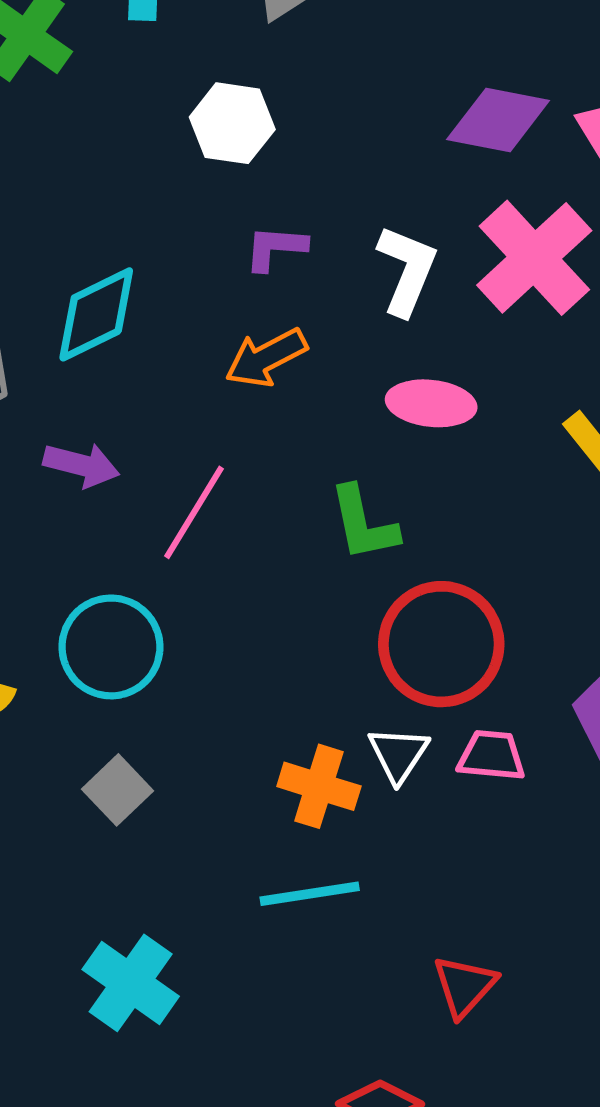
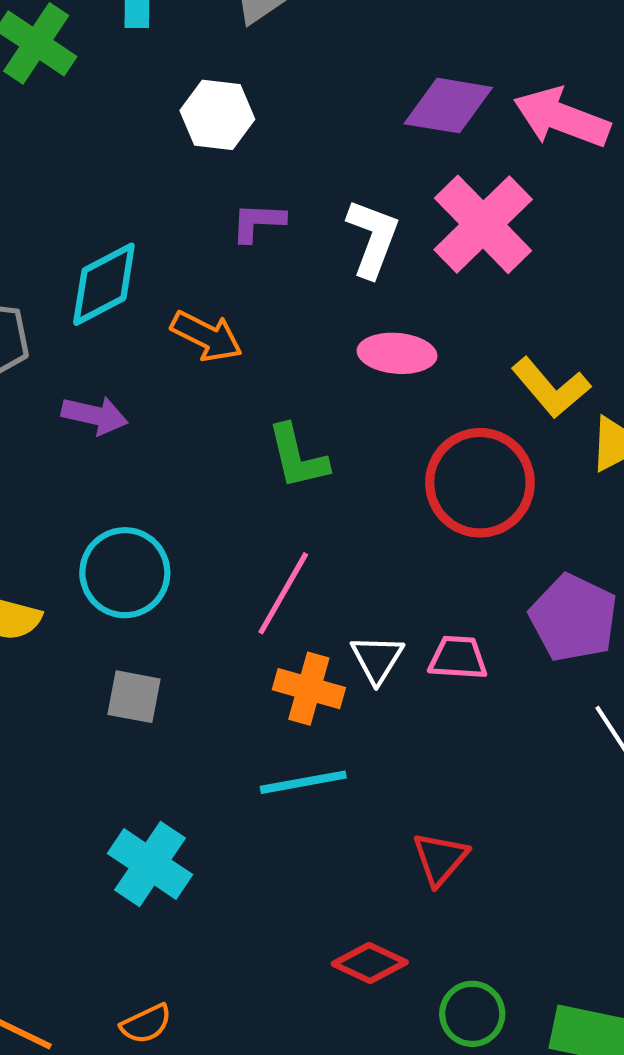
orange arrow: (266, 358) -> (207, 336), moved, turned -124
pink line: (194, 512) -> (283, 593), moved
green L-shape: (363, 523) -> (297, 457), moved
red circle: (441, 644) -> (480, 483), moved
gray square: (117, 790) -> (134, 697), turned -34

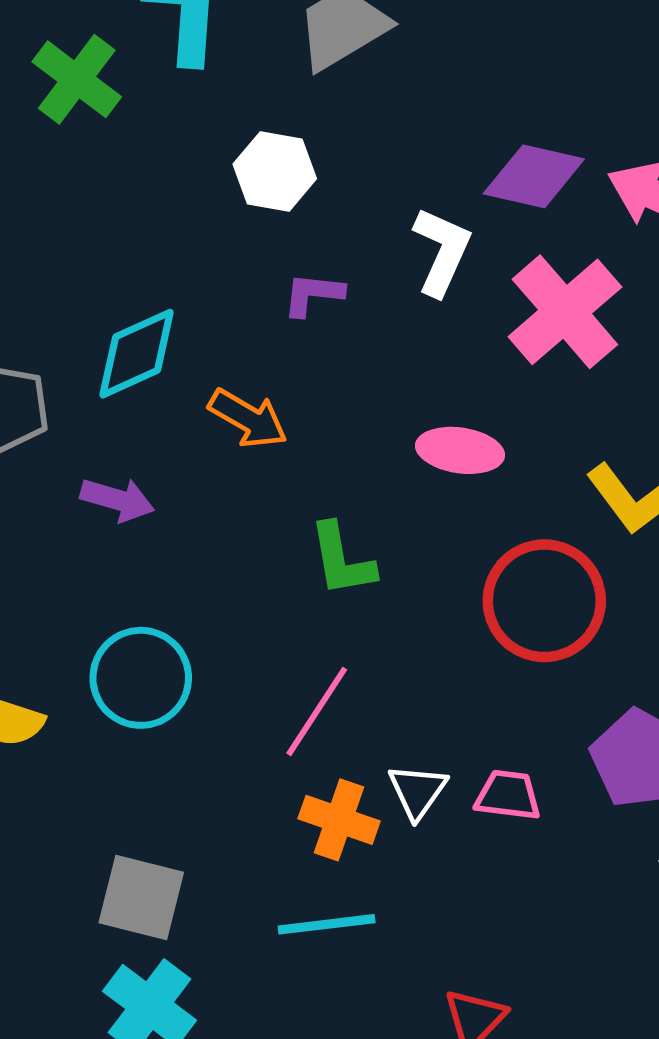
white L-shape: (373, 238) -> (442, 251), moved
gray square: (134, 697) -> (141, 897), moved, size x1.4

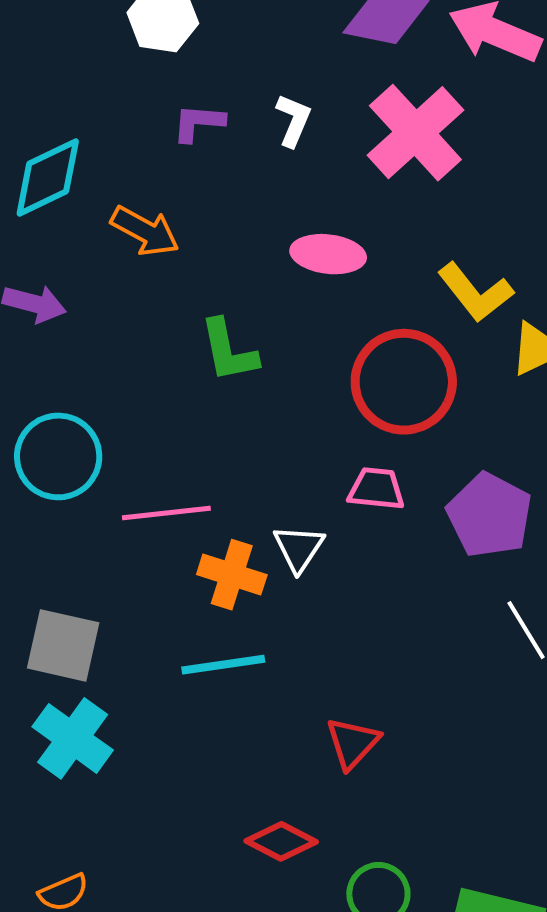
white L-shape: (442, 251) -> (293, 120), moved, size x0.7
pink line: (317, 711) -> (166, 513), moved, turned 52
pink trapezoid: (508, 795) -> (376, 489), moved

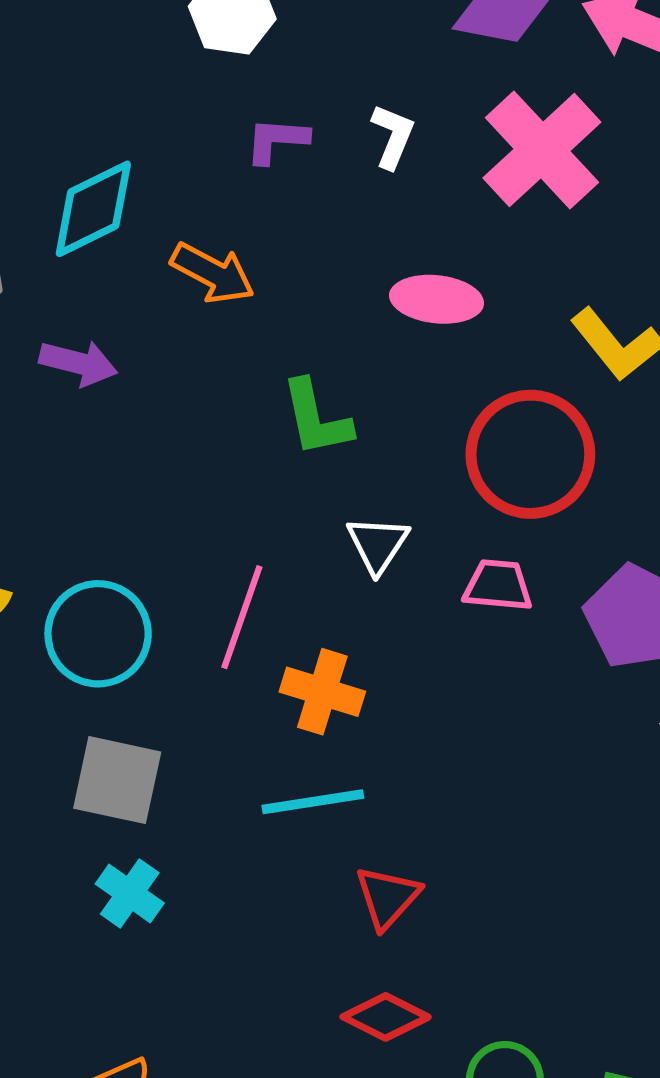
cyan circle: (58, 456) -> (98, 634), moved
pink line: (166, 513) -> (242, 617), turned -64
white triangle: (299, 548) -> (378, 544), moved
cyan cross: (73, 738) -> (130, 893), size x0.7
red triangle: (353, 743) -> (388, 897), moved

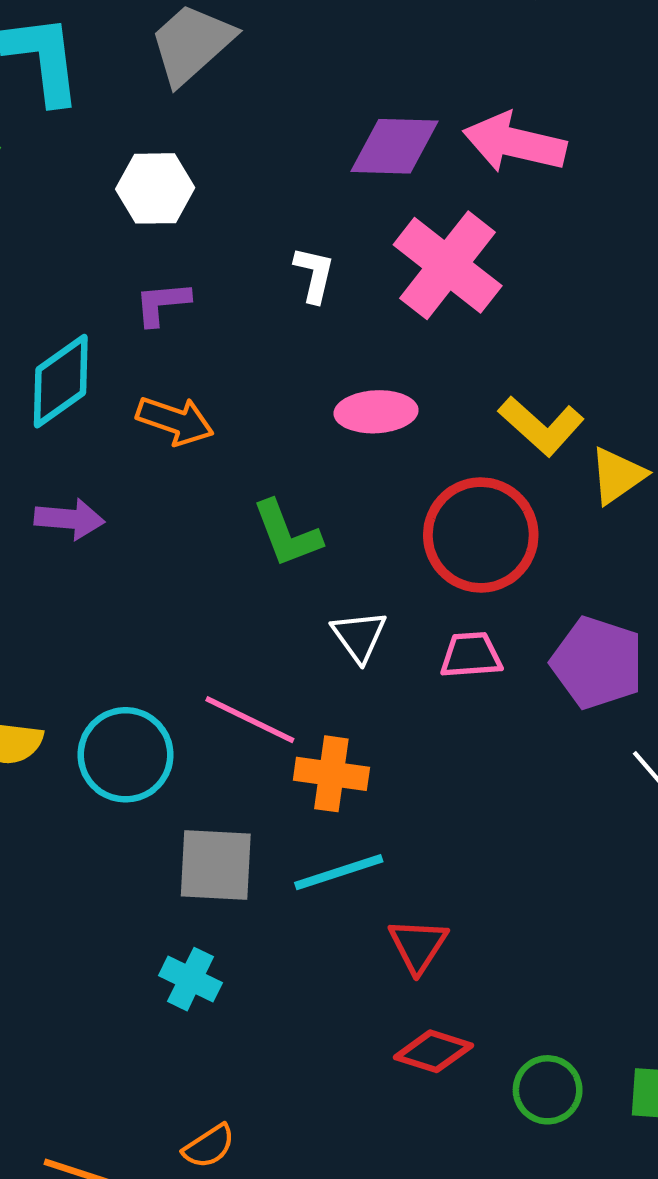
purple L-shape: (277, 140) -> (162, 303), moved
pink line: (242, 617) -> (250, 720), turned -74
gray square: (117, 780) -> (216, 865), moved

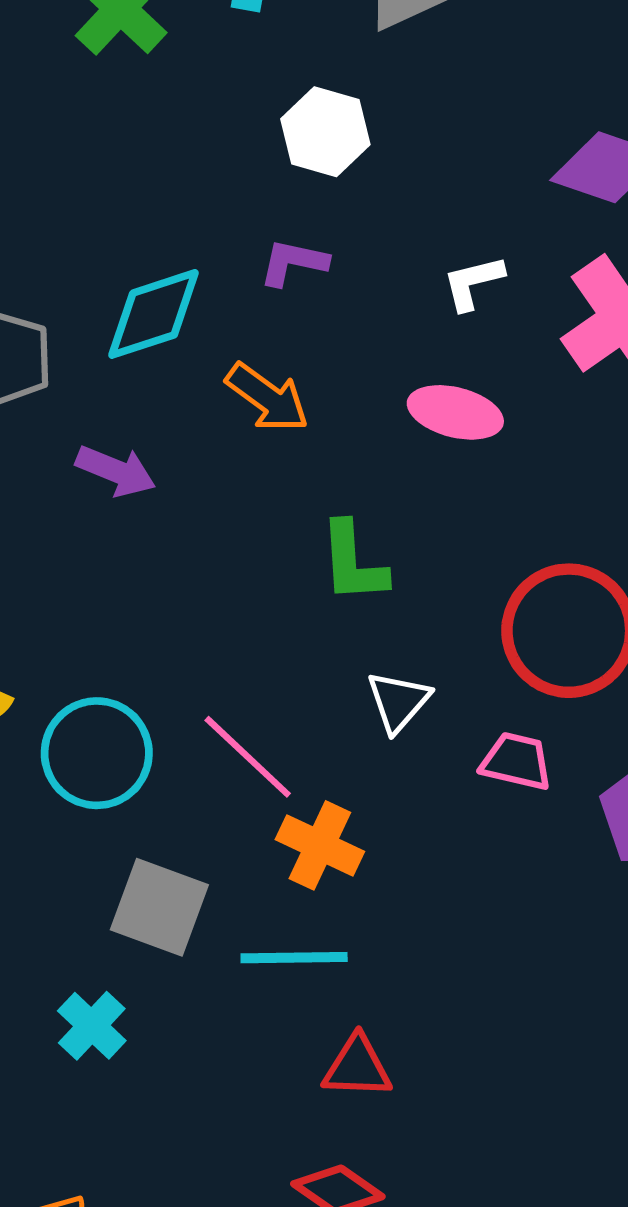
white L-shape: (314, 274) -> (473, 283), turned -134
pink ellipse: (376, 412) -> (455, 412), moved
red triangle: (418, 946) -> (357, 1067), turned 42

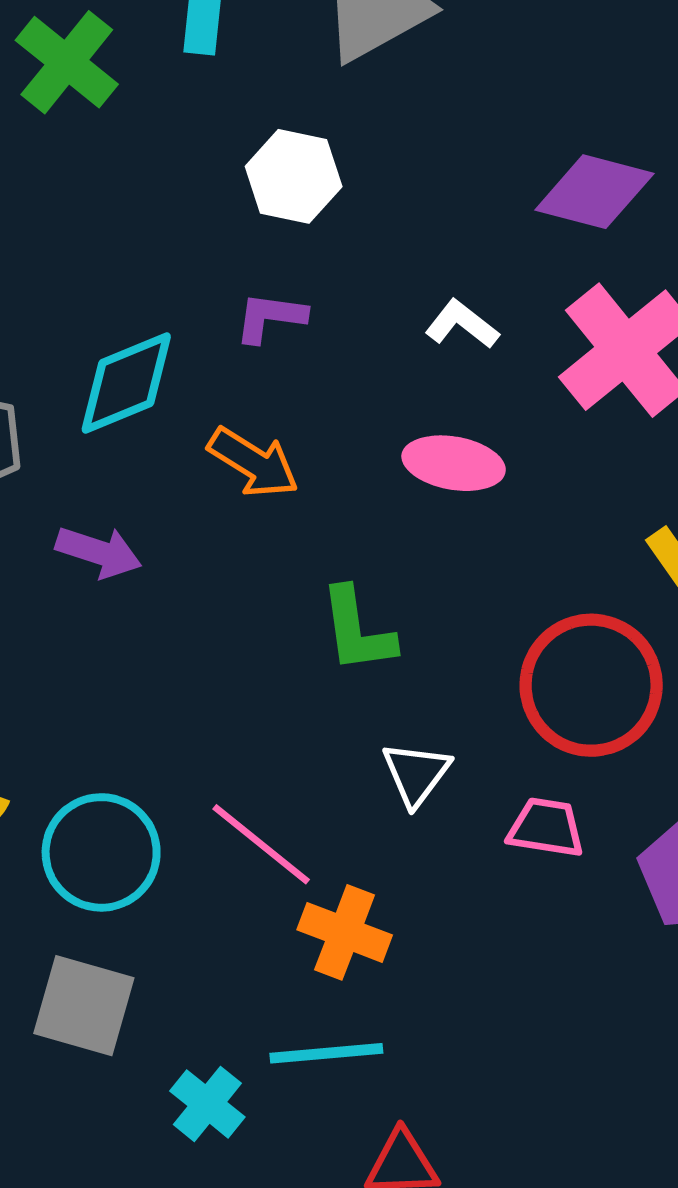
white L-shape: (473, 283) -> (462, 324), turned 56
gray square: (159, 907) -> (84, 1006), moved
cyan cross: (92, 1026) -> (207, 1104), moved

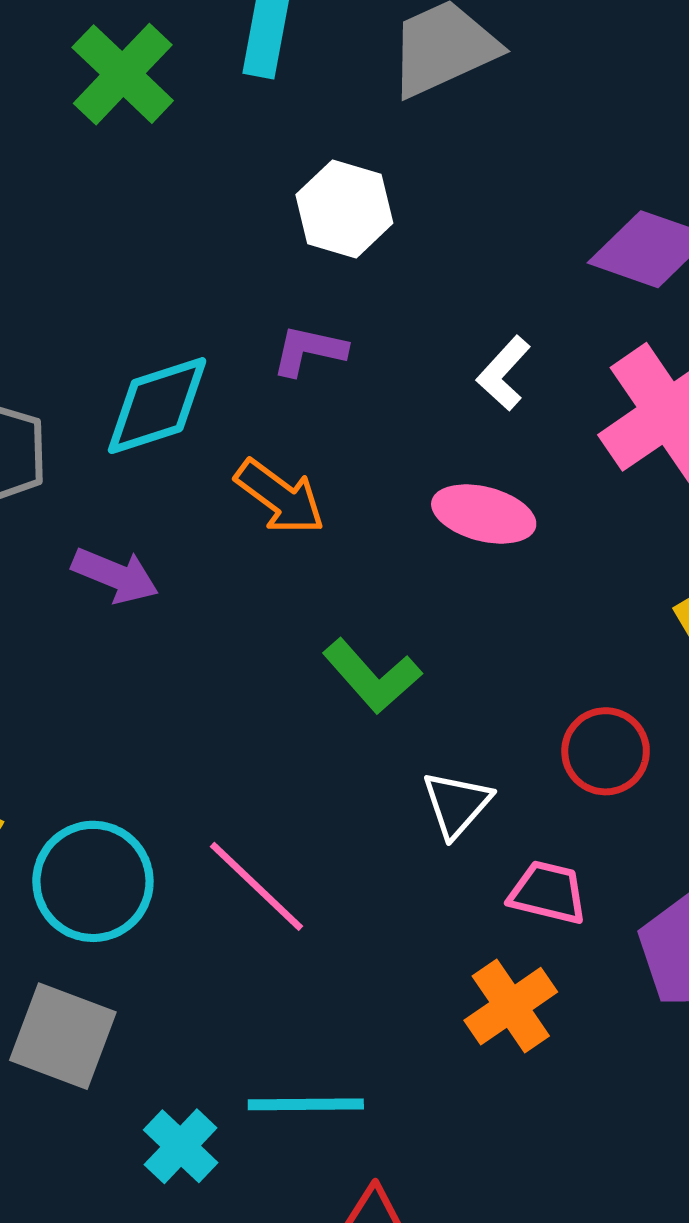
white L-shape: (462, 324) -> (504, 373), turned -90
green L-shape: (357, 630) -> (372, 676), turned -38
red circle: (591, 685) -> (606, 751), size x0.6
white triangle: (416, 774) -> (457, 804), moved
orange cross: (345, 932) -> (511, 1006), moved, turned 30

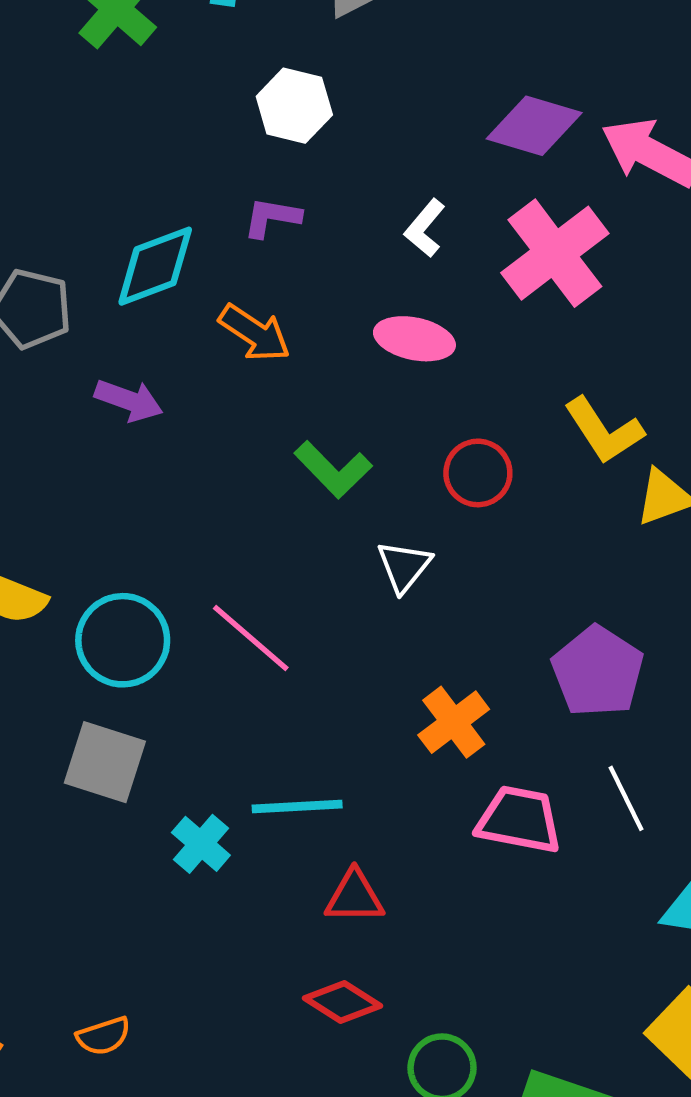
red circle: (606, 751) -> (478, 473), moved
pink trapezoid: (548, 893) -> (519, 820), moved, size x1.4

